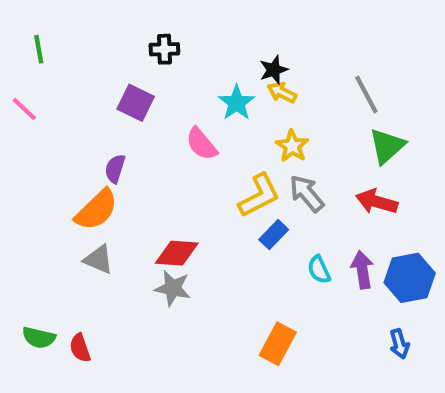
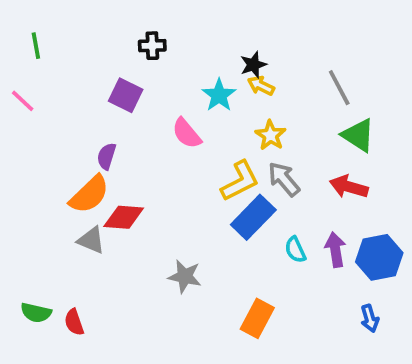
green triangle: (387, 146) -> (358, 135), turned -45
blue rectangle: (274, 235) -> (253, 217), size x1.6
red diamond: (177, 253) -> (124, 217), moved
gray star: (173, 288) -> (185, 276), moved

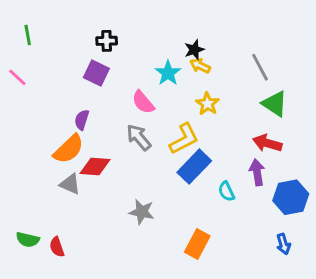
black cross: (152, 46) -> (107, 41), moved
gray arrow: (284, 179) -> (139, 137), moved
purple arrow: (335, 250) -> (257, 172), moved

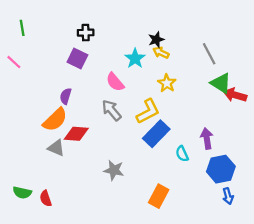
red arrow: (267, 143) -> (235, 95), moved
blue hexagon: (291, 197) -> (221, 169), moved

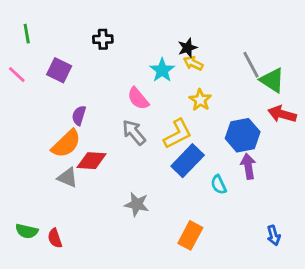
purple square: (77, 58) -> (59, 70), moved
green triangle: (221, 83) -> (272, 80), moved
blue hexagon: (221, 169) -> (243, 135), moved

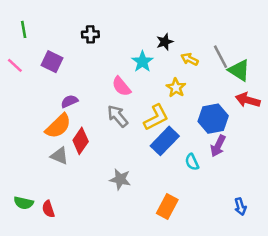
yellow arrow: (193, 63) -> (190, 59), moved
purple semicircle: (79, 115) -> (69, 101), turned 49
red diamond: (92, 161) -> (81, 141), turned -60
purple arrow: (248, 166) -> (218, 146), turned -145

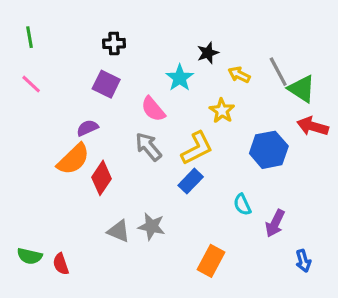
purple square: (52, 62) -> (106, 84), moved
pink line: (15, 65) -> (31, 84), moved
blue rectangle: (165, 141) -> (191, 181), moved, size x0.7
purple arrow: (218, 146) -> (275, 223), moved
gray triangle: (59, 156) -> (119, 231), moved

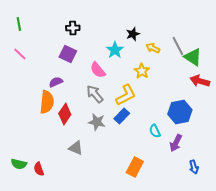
blue hexagon: (269, 150) -> (180, 112), moved
orange semicircle: (73, 159) -> (47, 102), turned -40
gray star: (152, 226) -> (97, 122), moved

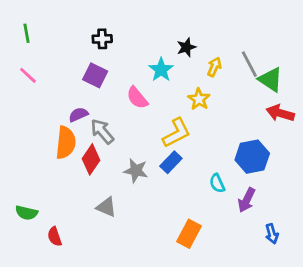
yellow arrow: (153, 48) -> (214, 67), turned 88
gray arrow: (95, 94) -> (102, 131), moved
green semicircle: (19, 164) -> (26, 213), moved

